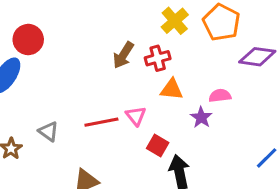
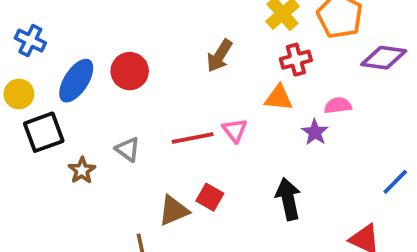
red circle: (28, 40) -> (130, 71), moved
red cross: (158, 58) -> (296, 60), moved
red square: (158, 145) -> (210, 197), moved

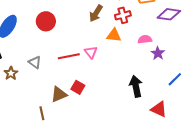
brown arrow: (219, 56) -> (96, 13), moved
red circle: (130, 71) -> (46, 21), moved
purple star: (315, 132) -> (158, 53), moved
black arrow: (288, 199) -> (136, 86), moved

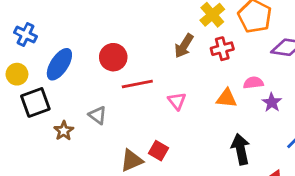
orange triangle: (114, 35) -> (226, 98), moved
red line: (69, 56) -> (137, 84), moved

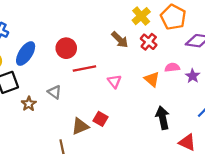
brown arrow: (184, 46) -> (120, 40), turned -78
red cross: (222, 49) -> (149, 42), turned -35
orange triangle: (226, 98) -> (152, 79), turned 35
purple star: (272, 102) -> (193, 76), moved

